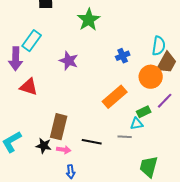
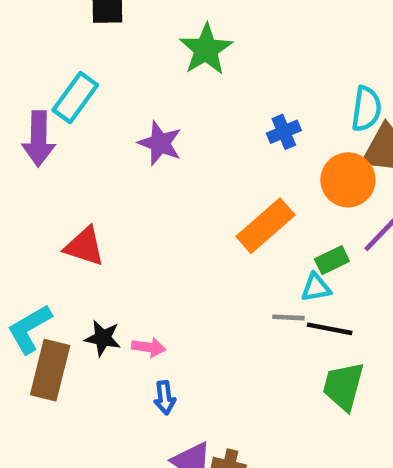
red triangle: (29, 87) -> (84, 246), moved
brown rectangle: (59, 127) -> (50, 370), moved
black line: (92, 142) -> (330, 329), moved

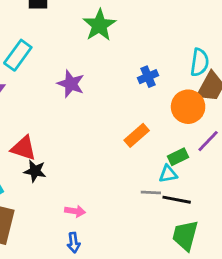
orange rectangle: (265, 226) -> (137, 135), size x0.7
black star: (103, 338) -> (35, 171), moved
pink arrow: (149, 347) -> (75, 211), moved

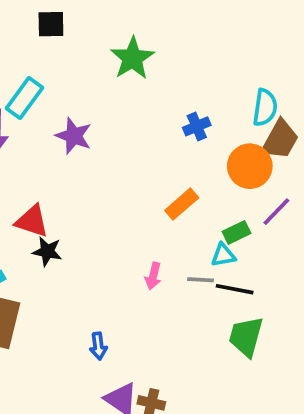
purple star: (71, 84) -> (74, 136), moved
pink arrow: (75, 211) -> (153, 276), moved, turned 96

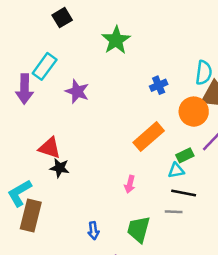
black square: (51, 24) -> (62, 18), turned -30
orange rectangle: (182, 204) -> (149, 137), size x1.4
gray line: (201, 280) -> (174, 212), moved
green trapezoid: (246, 337) -> (139, 229), moved

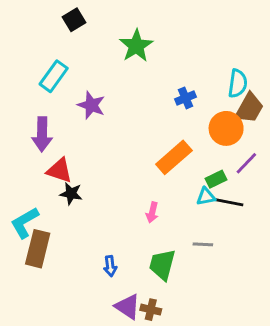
purple arrow: (25, 89) -> (42, 134), moved
black line: (184, 193) -> (229, 202), moved

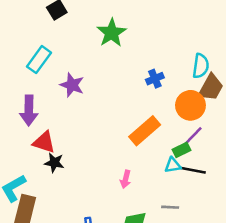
purple line: (246, 163) -> (193, 136), moved

